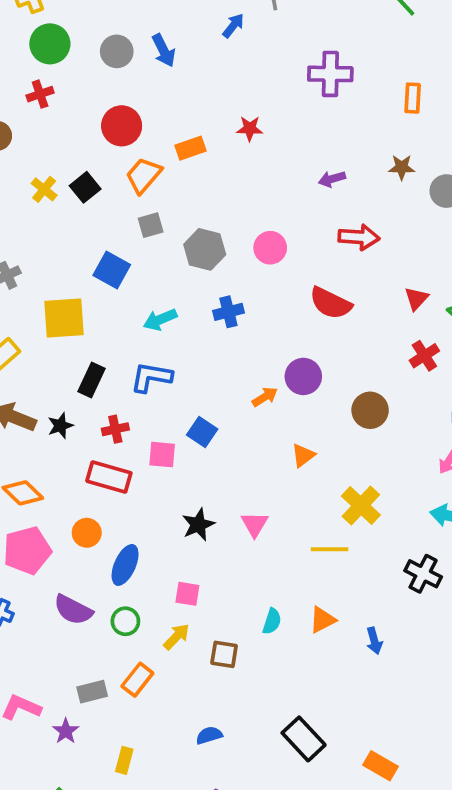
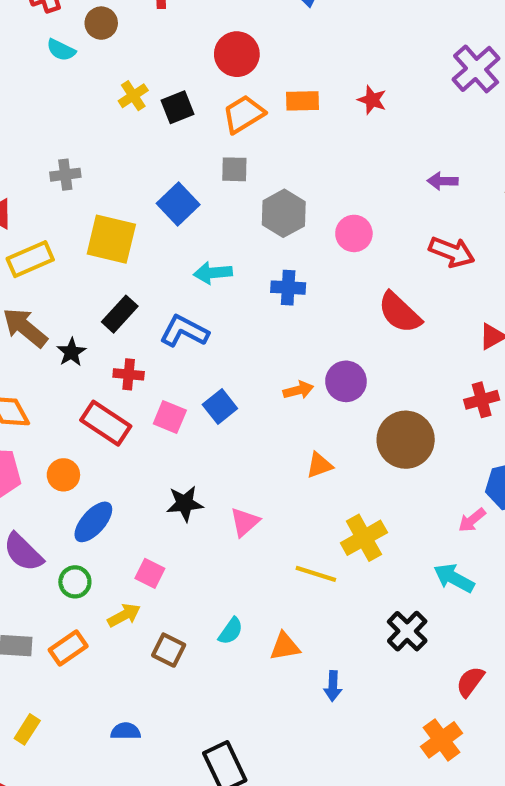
purple cross: (330, 74) -> (476, 69), turned 30
brown circle: (370, 410) -> (406, 440), size x1.4
black star: (60, 426) -> (71, 352), turned -30

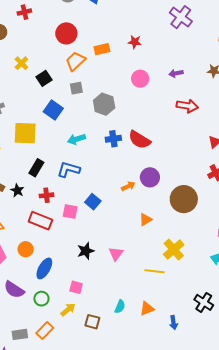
black square: (177, 107) -> (44, 78), moved
pink circle: (354, 233) -> (140, 79), moved
red semicircle: (400, 313) -> (139, 140), moved
black cross: (407, 631) -> (204, 302), moved

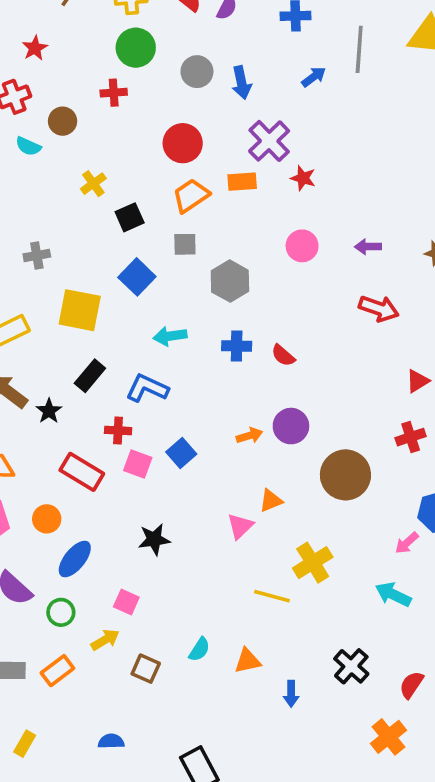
purple cross: (181, 17) -> (269, 141), moved
red semicircle: (139, 140) -> (283, 355), size x0.6
red cross: (47, 195) -> (118, 430), moved
pink triangle: (116, 254) -> (240, 526), moved

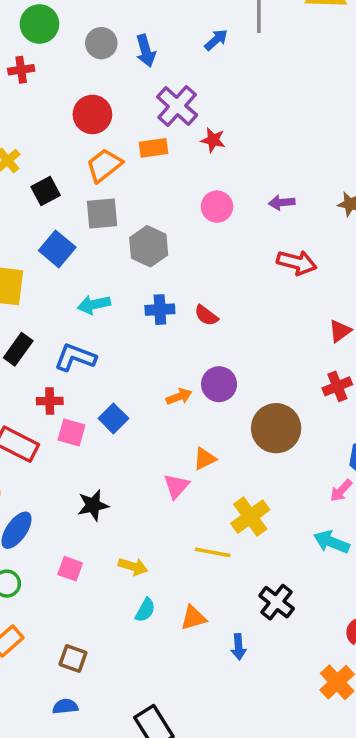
gray square: (185, 244) -> (102, 214), size x1.4
yellow arrow: (105, 640) -> (133, 566), moved, turned 52
black cross: (351, 666) -> (277, 602), moved
brown square: (146, 669) -> (73, 658), moved

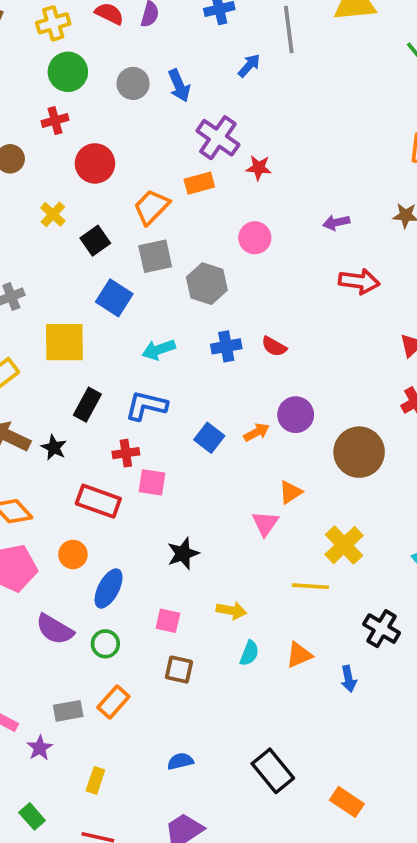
red circle: (92, 114) -> (95, 163), moved
pink circle: (217, 207) -> (255, 238), moved
blue square: (113, 418) -> (209, 438), moved
brown square: (73, 658) -> (179, 670), moved

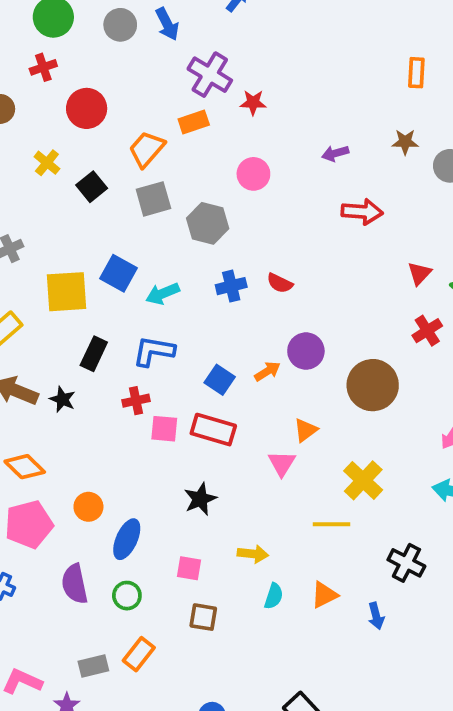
blue square: (114, 298) -> (119, 273), moved
red rectangle: (98, 501) -> (213, 430), moved
purple semicircle: (55, 629) -> (75, 584), turned 51

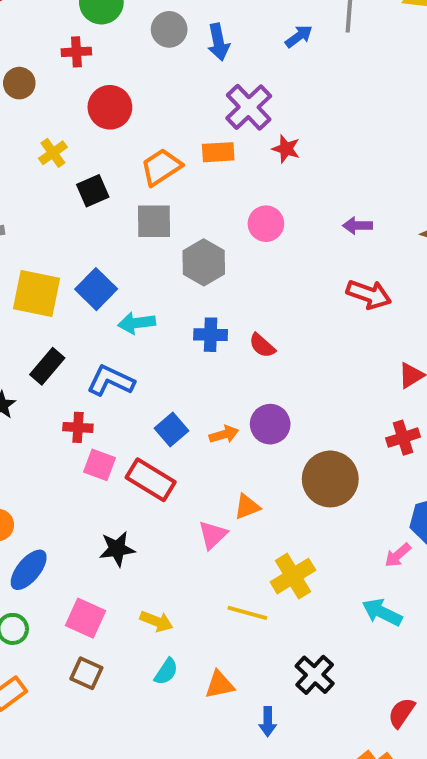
pink square: (189, 568) -> (86, 618), size x1.4

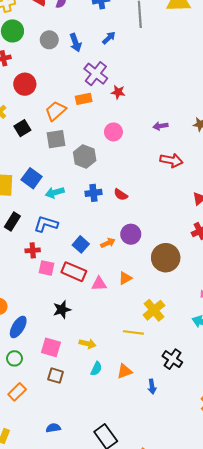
blue arrow: (299, 36) -> (109, 38), moved
pink triangle: (213, 535) -> (99, 284), moved, turned 49

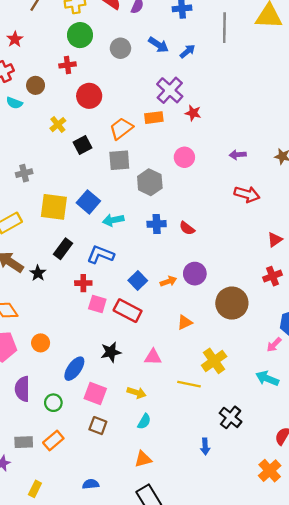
blue arrow: (75, 43) -> (158, 45), moved, turned -42
pink triangle: (99, 284) -> (153, 357), moved
blue ellipse: (18, 327) -> (74, 369), moved
orange triangle: (125, 371) -> (143, 459), moved

